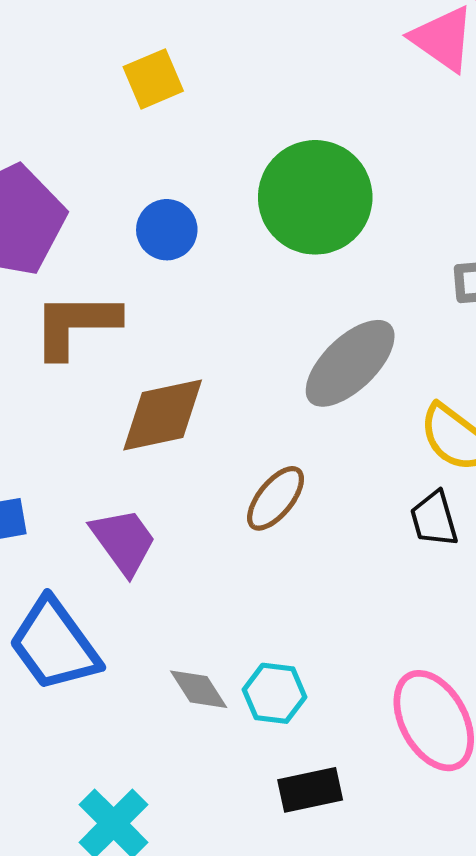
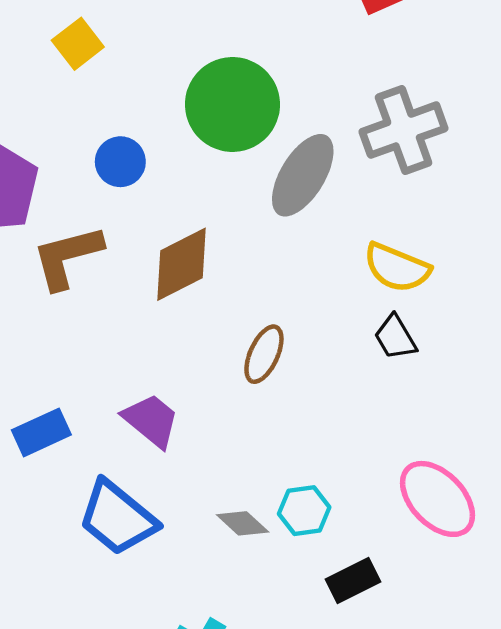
gray ellipse: (350, 363) -> (303, 175), moved
brown diamond: (163, 415) -> (181, 264), moved

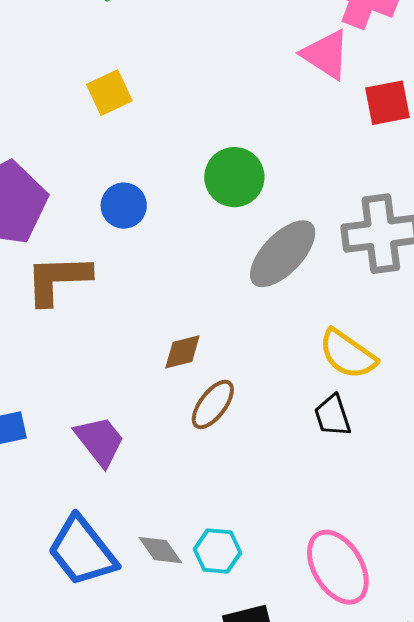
green circle: (232, 104) -> (234, 177), size x0.7
brown diamond: (181, 264) -> (182, 352), moved, size x0.6
blue trapezoid: (117, 518) -> (82, 551), moved

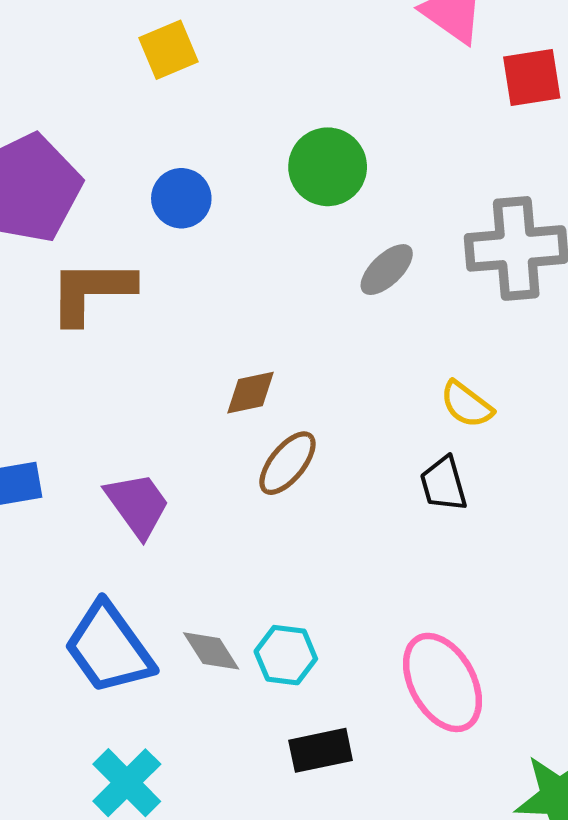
gray ellipse: (283, 254) -> (387, 270), size x0.6
yellow semicircle: (348, 354) -> (466, 404), size x0.7

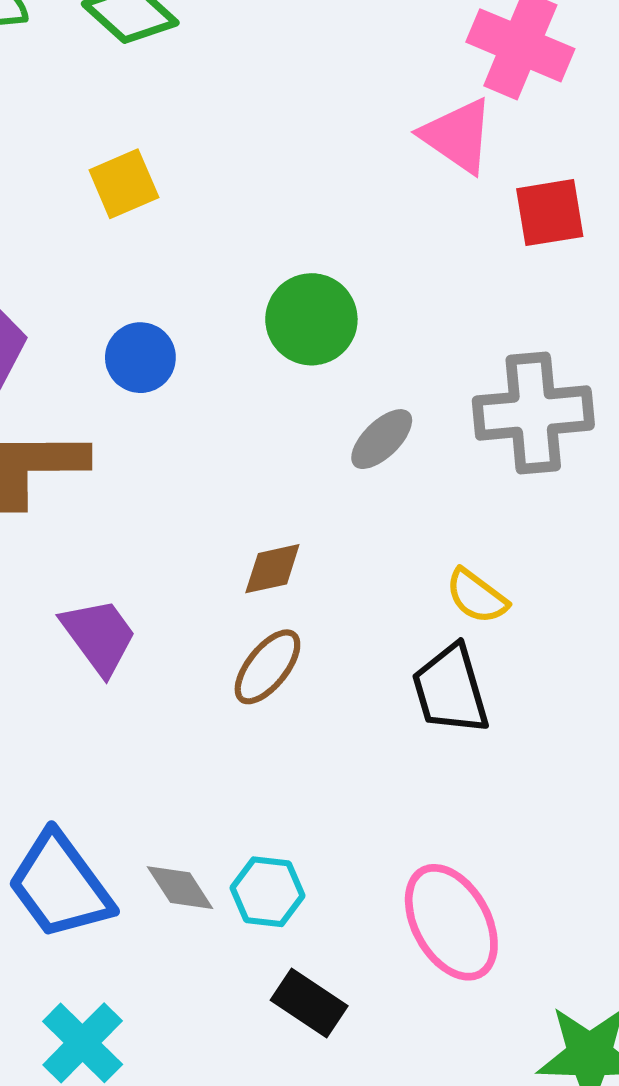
brown diamond: (250, 393) -> (272, 569), moved
black trapezoid: (443, 484) -> (450, 690), size x1.4
purple trapezoid: (138, 505) -> (99, 636), moved
black rectangle: (321, 750) -> (309, 1003), turned 46

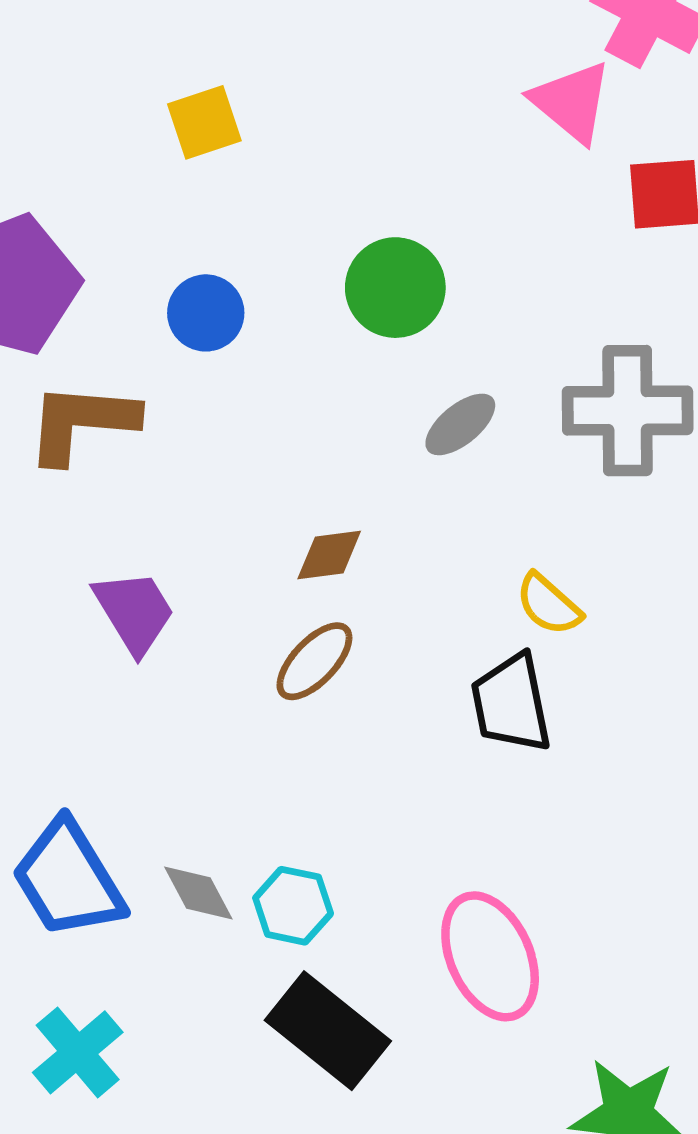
black rectangle: (309, 1003) -> (328, 1031), size x1.5

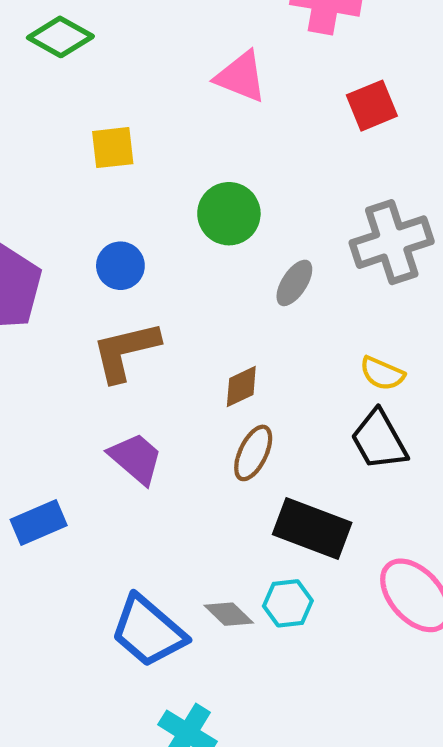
pink triangle: (572, 102) -> (241, 77), moved
yellow square: (204, 122) -> (113, 148), moved, turned 30
brown L-shape: (82, 423) -> (125, 351), moved
black rectangle: (328, 1031) -> (312, 528), moved

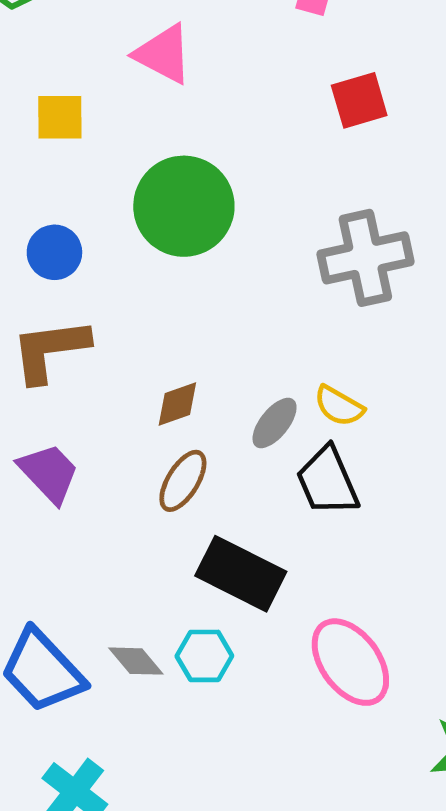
pink triangle: (241, 77) -> (163, 54), moved
green circle: (229, 214) -> (184, 206), size x1.4
gray ellipse: (294, 283) -> (275, 423), moved

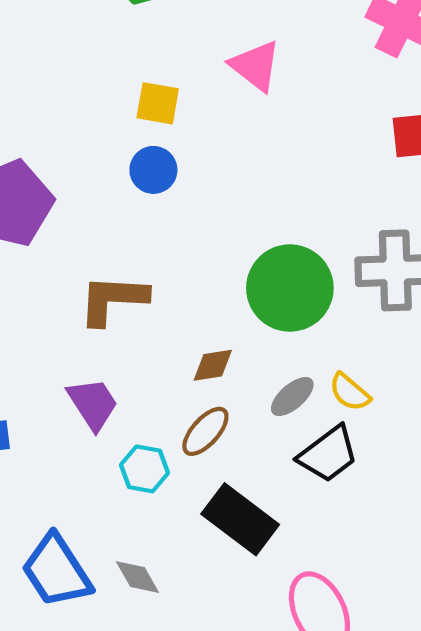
green circle: (184, 206) -> (290, 288), moved
blue circle: (54, 252) -> (153, 170), moved
black trapezoid: (327, 481) -> (328, 454), turned -114
cyan hexagon: (204, 656) -> (144, 469), moved

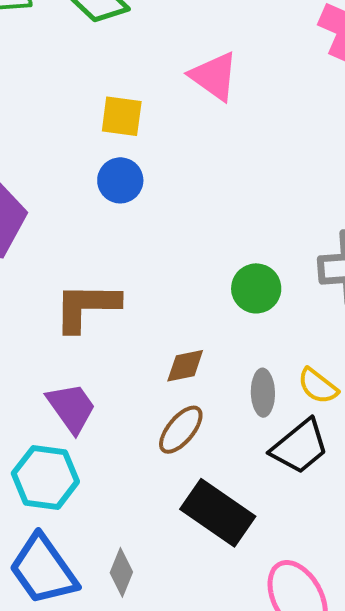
green circle: (290, 288) -> (256, 288), size x0.6
gray ellipse: (292, 397) -> (263, 393), turned -48
cyan hexagon: (144, 469) -> (45, 477), moved, size x1.4
gray diamond: (137, 577) -> (121, 572), turned 54

